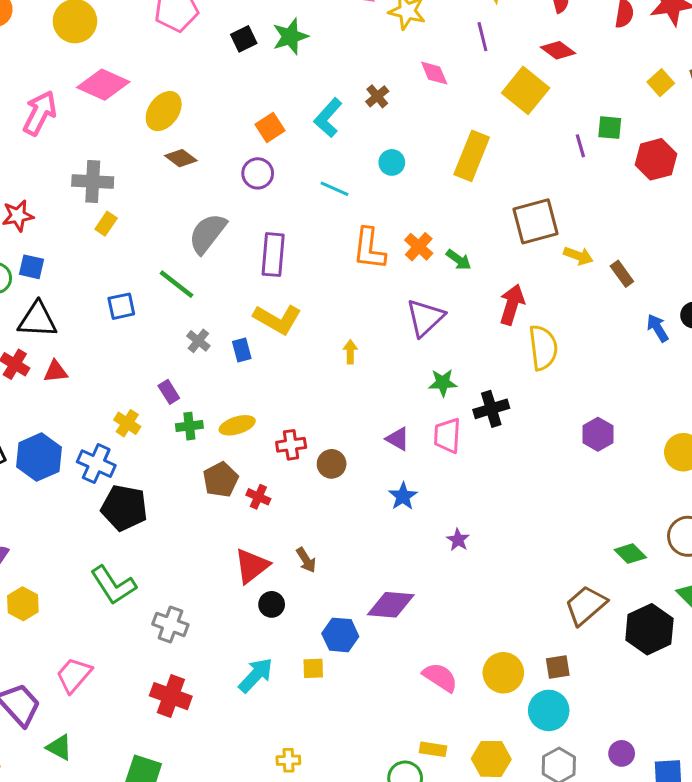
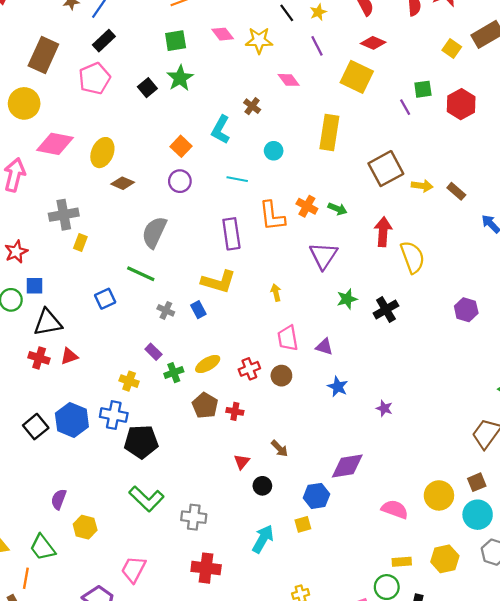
purple rectangle: (273, 255) -> (231, 234), moved
pink trapezoid: (447, 435) -> (288, 338), moved
red triangle: (252, 566) -> (242, 462), size x0.6

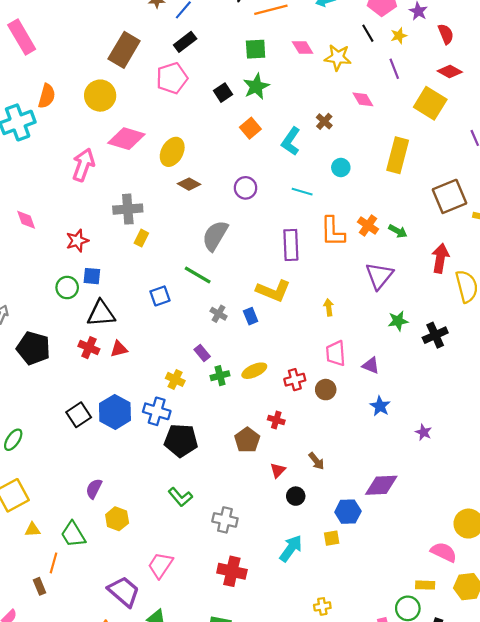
orange square: (181, 146) -> (250, 128), moved
brown pentagon: (205, 405) -> (247, 440), moved
green L-shape: (146, 499) -> (180, 497), size x0.7
pink semicircle: (395, 509) -> (444, 552), moved

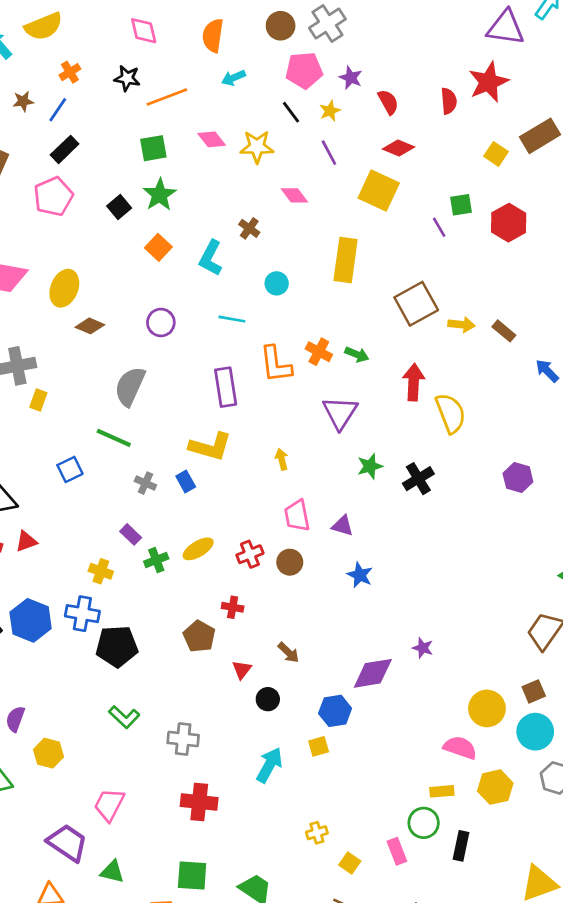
purple star: (424, 432) -> (423, 648), moved

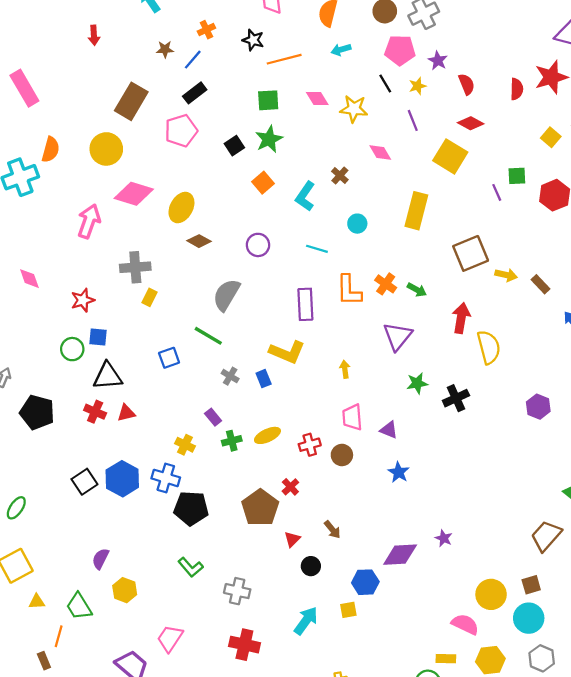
red cross: (233, 607) -> (290, 487), turned 30
brown pentagon: (199, 636) -> (260, 508), size x1.4

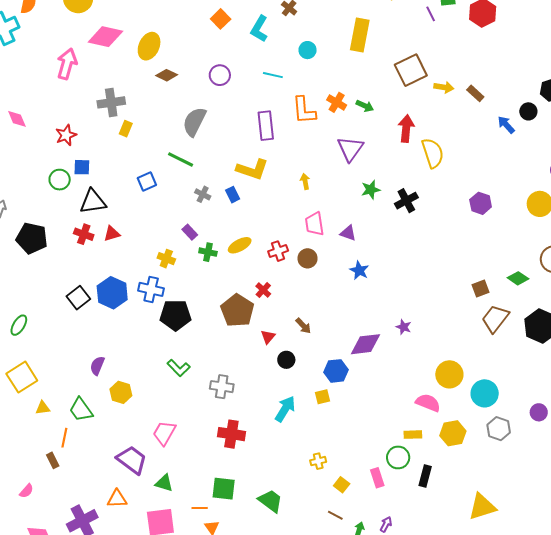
green cross: (232, 441) -> (208, 252), turned 30
brown square: (531, 585) -> (481, 288), moved

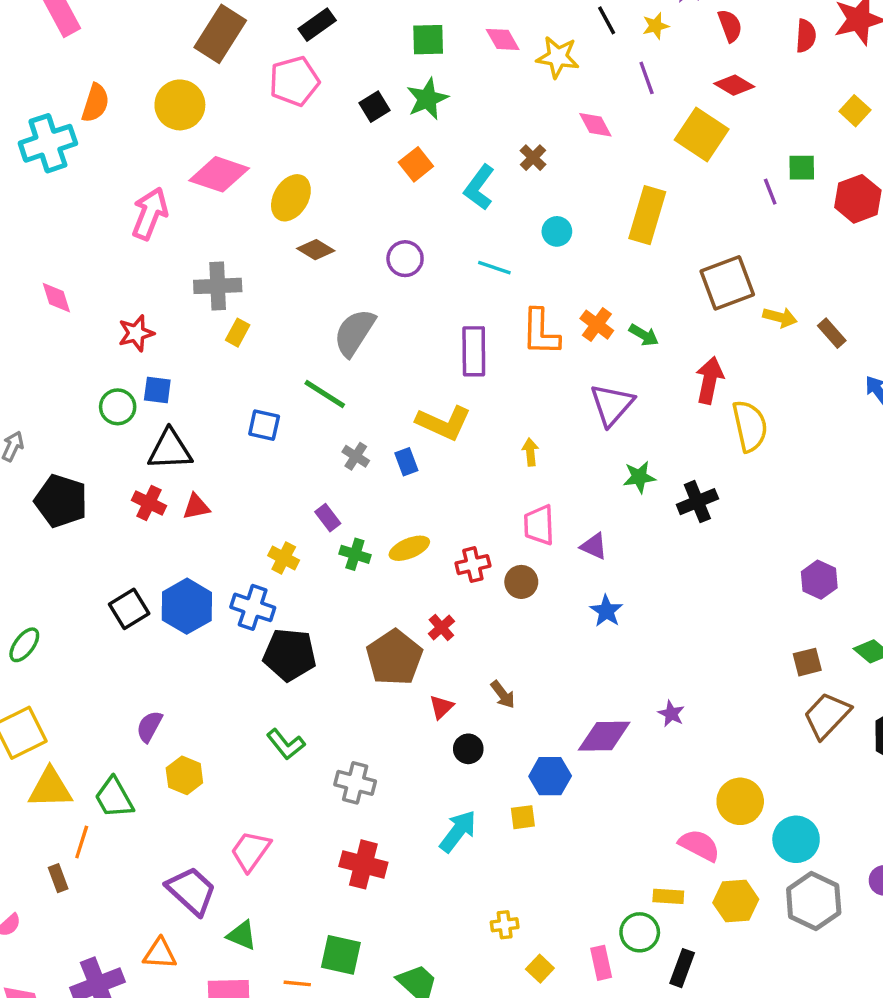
blue square: (147, 182) -> (264, 425), turned 30
purple hexagon: (481, 203) -> (819, 580), moved
yellow triangle: (43, 408) -> (50, 788), size x1.8
gray hexagon: (499, 429) -> (814, 901), size x1.4

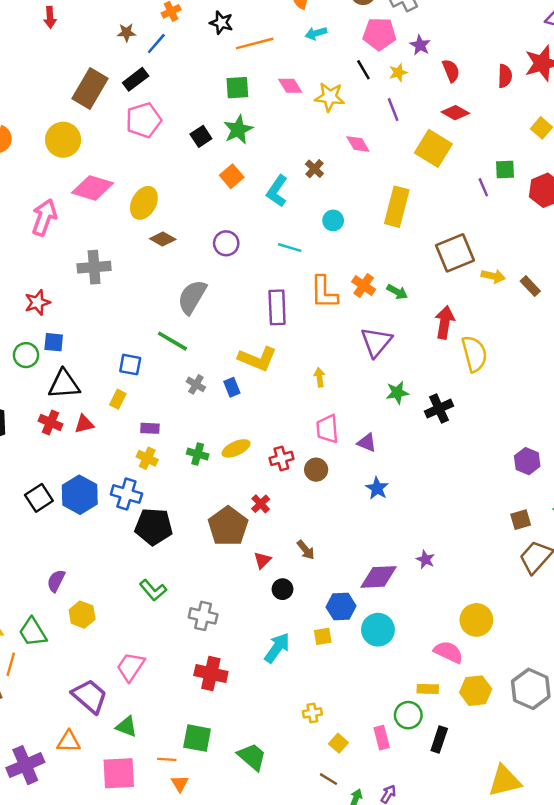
black rectangle: (317, 25) -> (136, 79), moved
yellow rectangle: (238, 333) -> (118, 399), moved
purple rectangle: (328, 518) -> (150, 428), moved, turned -48
cyan circle: (796, 839) -> (378, 630), moved

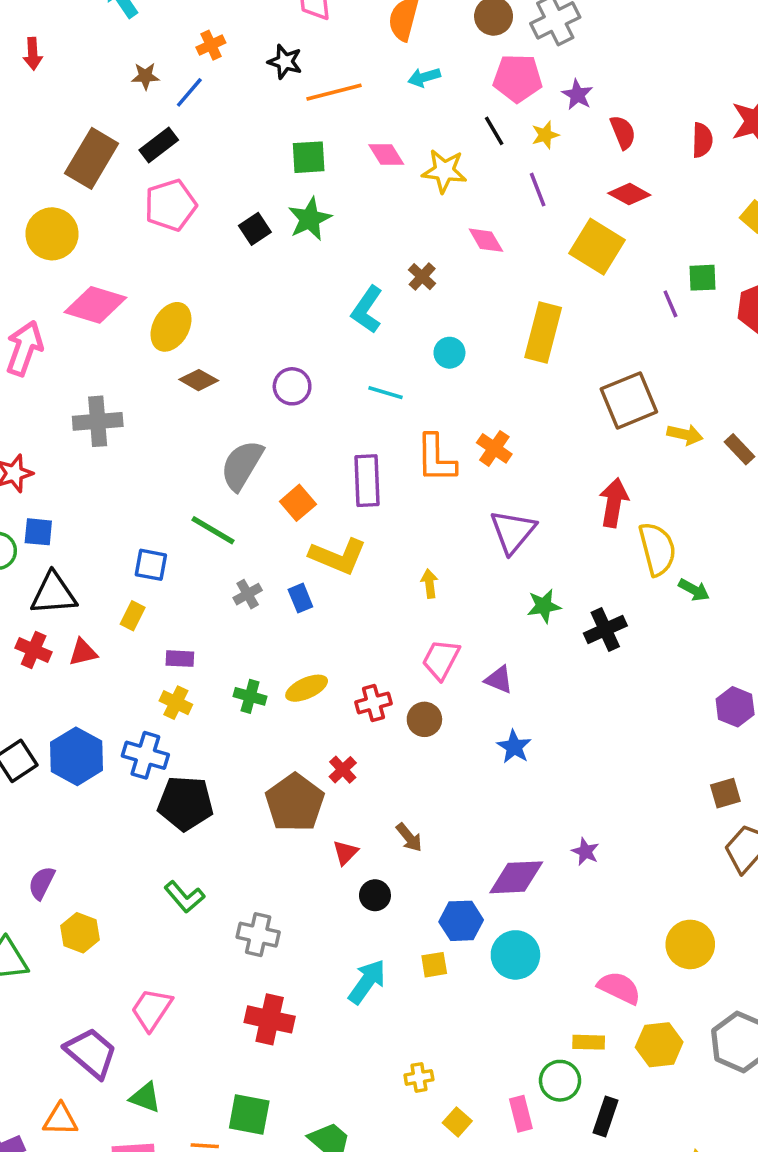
orange square: (232, 176) -> (298, 503), moved
green arrow: (397, 292) -> (694, 590), moved
gray cross: (196, 384) -> (248, 594), turned 30
pink trapezoid: (327, 429) -> (441, 660), turned 32
yellow circle: (476, 620) -> (690, 944), moved

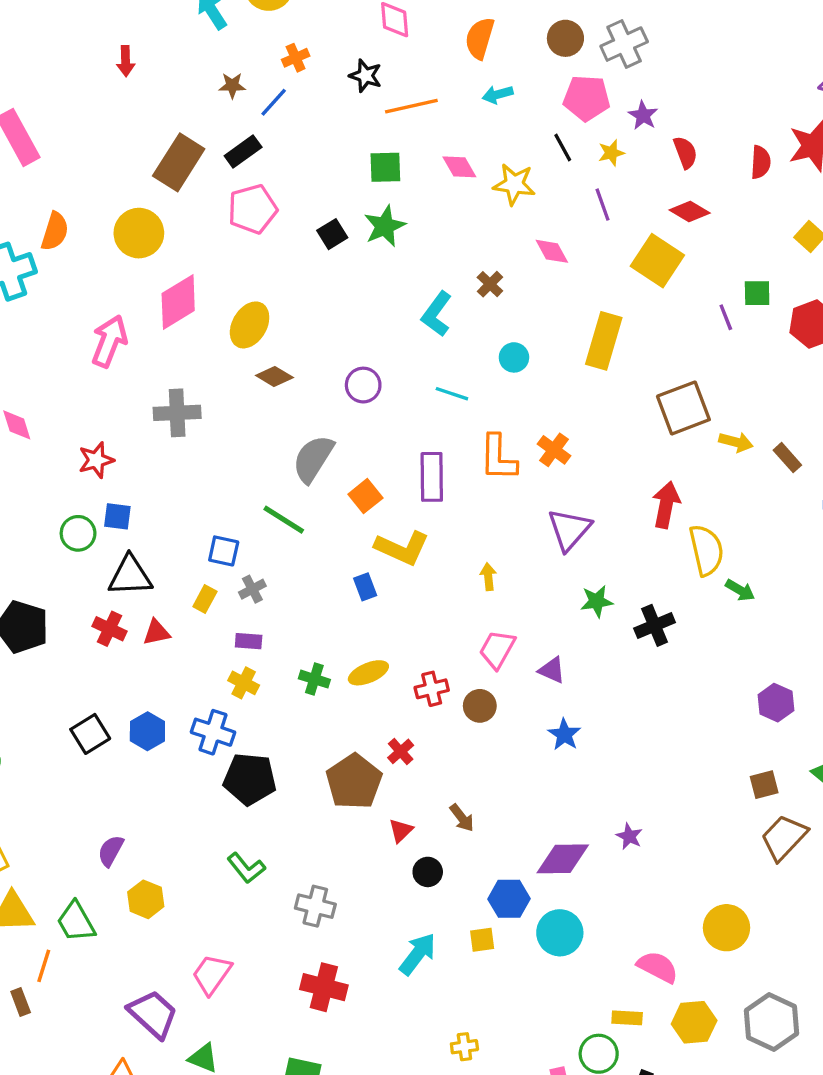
pink diamond: (95, 305) -> (178, 302), turned -50
gray cross: (248, 594) -> (252, 589), moved
blue hexagon: (77, 756) -> (147, 731), size x0.7

